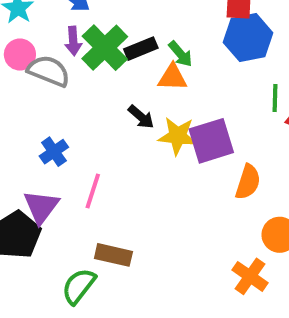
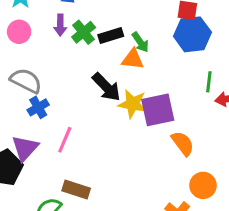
green cross: (105, 48) -> (84, 32), size x0.7
gray semicircle: (49, 71) -> (26, 81), moved
black arrow: (141, 117) -> (106, 87), size x1.5
orange semicircle: (248, 182) -> (183, 143), turned -60

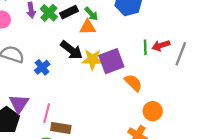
green line: (209, 82) -> (145, 47), moved
blue cross: (38, 107) -> (42, 67), moved
pink line: (65, 140) -> (47, 113), moved

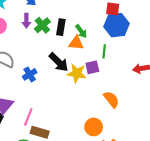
black rectangle: (69, 12) -> (61, 27), turned -63
green line: (145, 47) -> (104, 51), moved
purple square: (111, 61) -> (92, 67), moved, size x0.6
orange circle: (153, 111) -> (94, 127), moved

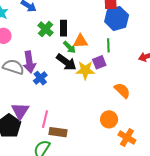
purple arrow: (26, 21) -> (29, 62), moved, size x1.5
green arrow: (81, 31) -> (69, 47), moved

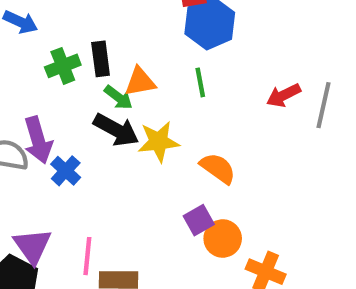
green cross: (45, 29) -> (63, 66), turned 35
purple square: (99, 62) -> (199, 220), moved
orange semicircle: (122, 90) -> (218, 168), moved

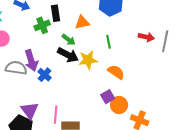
black rectangle: (101, 59) -> (55, 13), moved
orange triangle: (140, 82) -> (82, 22), moved
green line: (200, 82) -> (108, 42), moved
red arrow: (284, 95) -> (146, 37), turned -140

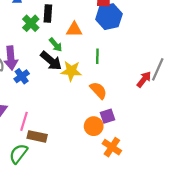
green cross: (42, 25) -> (31, 23), turned -35
red arrow: (146, 37) -> (144, 79), moved, turned -77
purple square: (108, 97) -> (107, 116), moved

